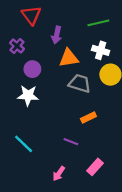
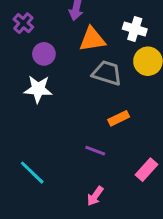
cyan line: (24, 144) -> (32, 173), moved
pink rectangle: (95, 167) -> (146, 170), moved
pink arrow: (59, 174) -> (95, 196), moved

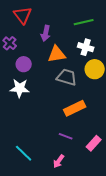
orange rectangle: (119, 118) -> (75, 108), size x1.5
purple line: (95, 151) -> (66, 136), moved
cyan line: (32, 173) -> (24, 153), moved

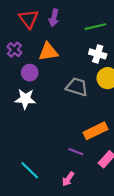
purple arrow: (46, 33) -> (54, 18), moved
orange triangle: (57, 54) -> (48, 52), moved
orange rectangle: (75, 108) -> (96, 131), moved

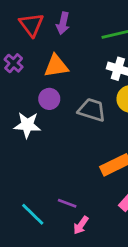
purple circle: (30, 73) -> (49, 99), moved
purple line: (76, 152) -> (67, 203), moved

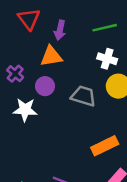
purple arrow: (63, 23) -> (60, 30), moved
purple cross: (14, 63) -> (15, 74), moved

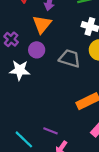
orange triangle: (51, 56) -> (42, 24), turned -42

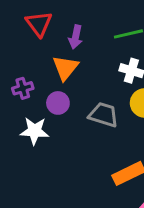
purple cross: (11, 39) -> (23, 88), turned 32

